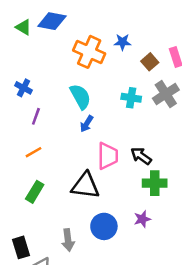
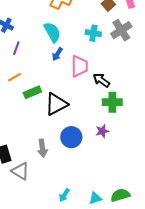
pink trapezoid: (108, 156) -> (79, 66), moved
black triangle: (85, 186) -> (56, 104), turned -35
green rectangle: (35, 192) -> (32, 92), moved, turned 36

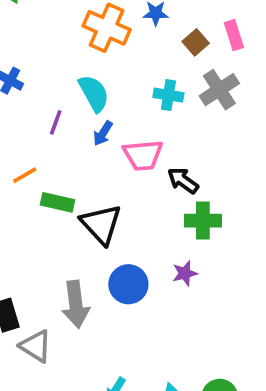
purple line: (16, 48) -> (56, 122), moved
pink trapezoid: (79, 66) -> (143, 155), turned 85
green rectangle: (32, 92) -> (57, 202), turned 36
black triangle: (56, 104) -> (101, 224), turned -45
gray arrow: (42, 148) -> (76, 304), size x1.4

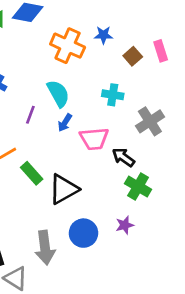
gray cross: (219, 90) -> (150, 121), moved
green rectangle: (57, 202) -> (32, 173), turned 35
green cross: (203, 221) -> (138, 187), turned 30
black triangle: (101, 224) -> (64, 189), turned 44

